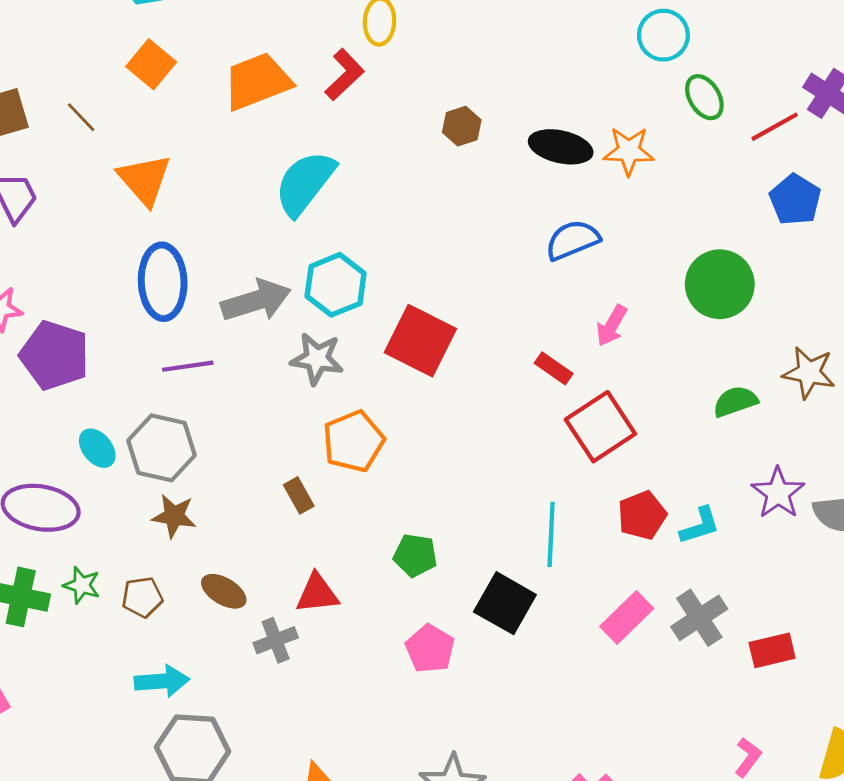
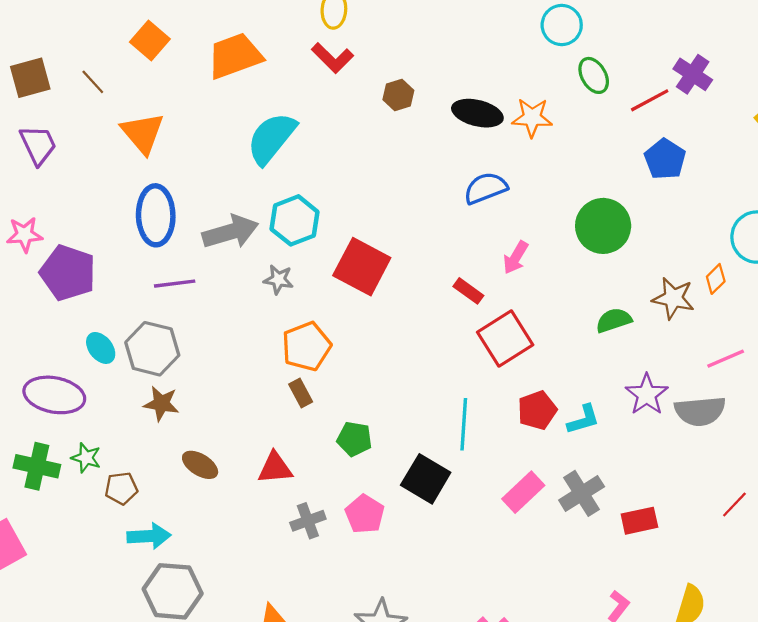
red L-shape: (344, 75) -> (332, 58), moved, turned 87
gray star: (317, 359) -> (278, 279), size x0.7
brown rectangle: (299, 495) -> (301, 393), moved
brown pentagon: (142, 597) -> (121, 488), moved
gray cross: (276, 640) -> (308, 521), moved

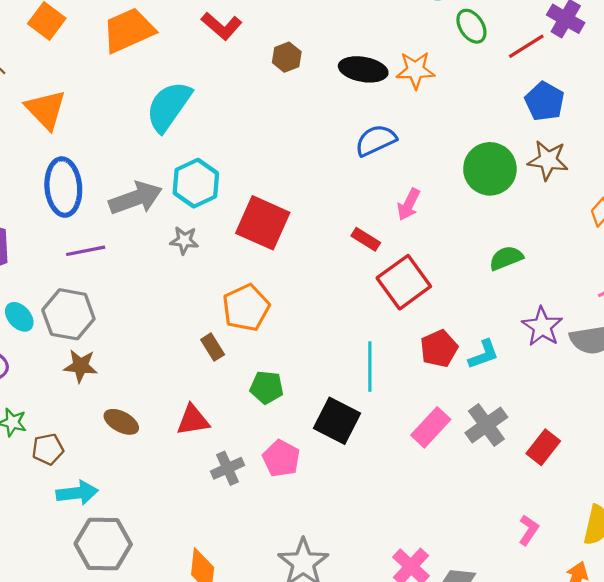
brown star: (673, 298) -> (548, 160), moved
orange pentagon: (306, 346) -> (246, 308), moved
red rectangle: (639, 521) -> (543, 447), turned -36

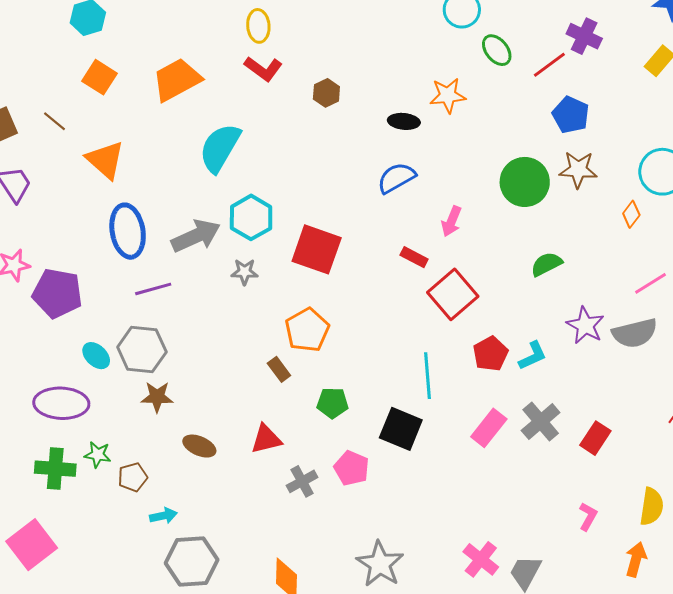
black ellipse: (363, 69) -> (404, 121), moved, size x0.7
blue semicircle: (376, 140) -> (396, 178), moved
cyan arrow: (77, 493) -> (163, 516), size x0.7

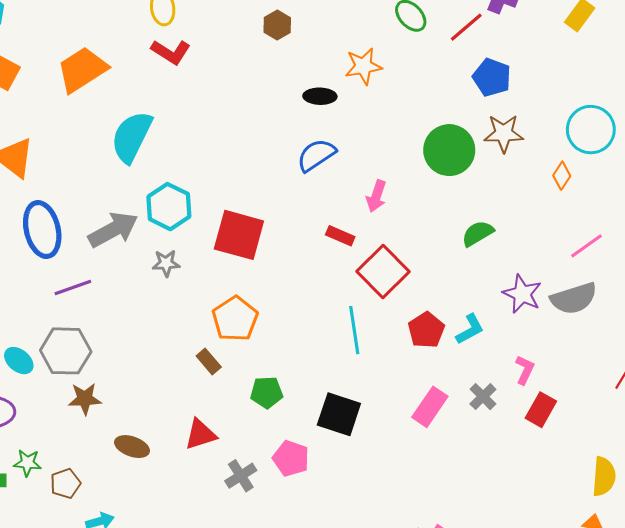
brown hexagon: (326, 93) -> (277, 25), moved
cyan line: (427, 376) -> (354, 330), moved
gray cross: (541, 422) -> (483, 397), size x0.7
pink L-shape: (588, 516) -> (525, 370), moved

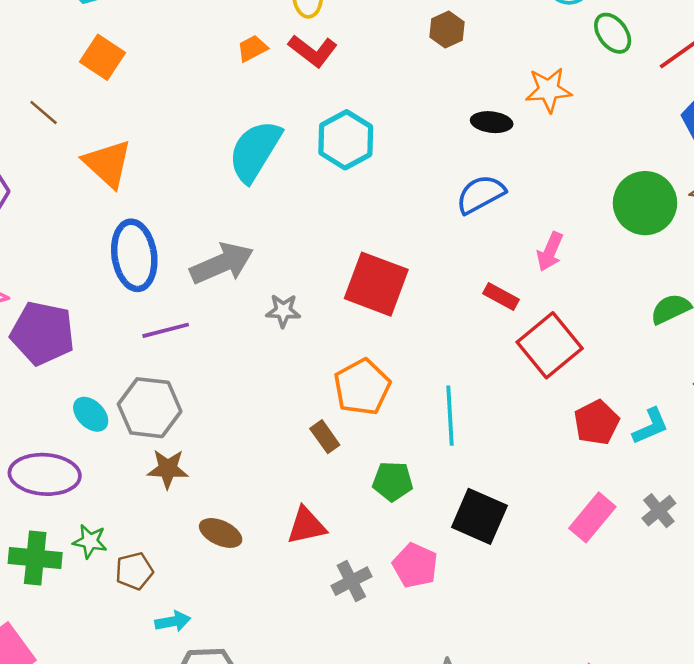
orange trapezoid: (82, 69) -> (252, 48), moved, size x0.5
cyan hexagon: (169, 207) -> (346, 140), moved
cyan line: (354, 330) -> (450, 416), moved

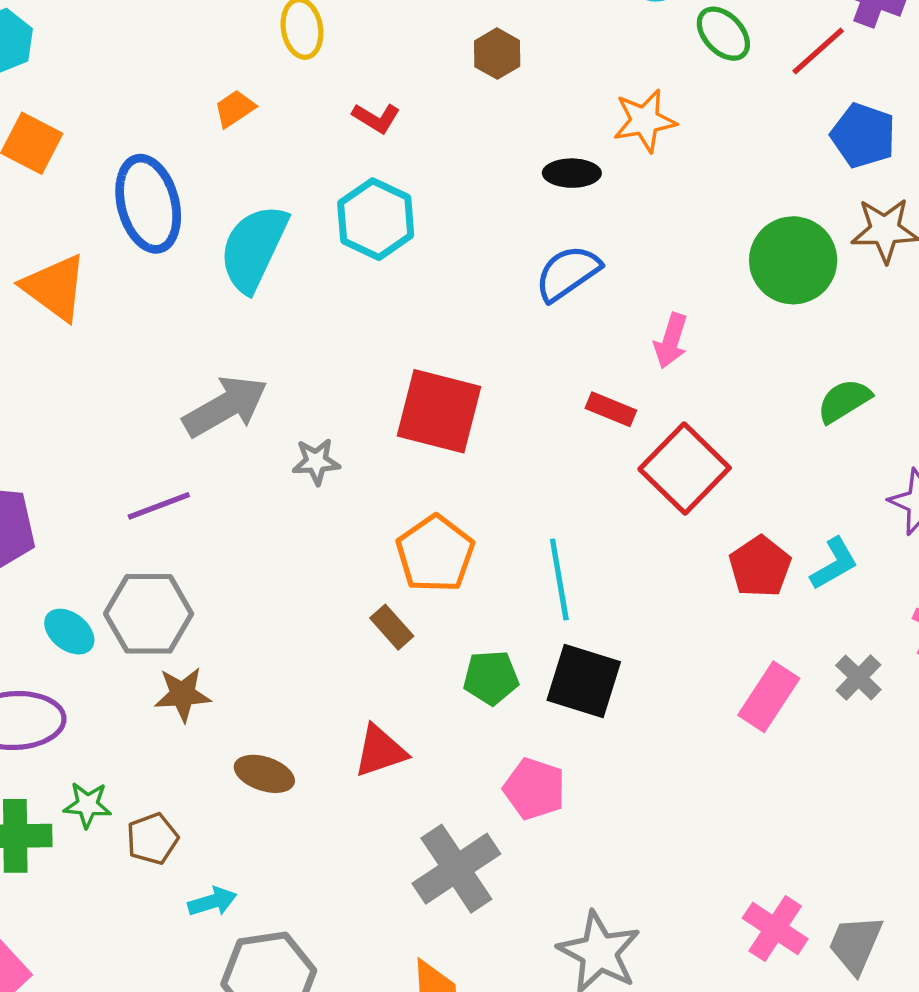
red L-shape: (313, 51) -> (376, 118), moved, size x0.7
blue ellipse: (134, 255) -> (148, 204), moved
black square: (479, 516) -> (584, 681), moved
gray cross: (351, 581) -> (456, 869), moved, size x1.6

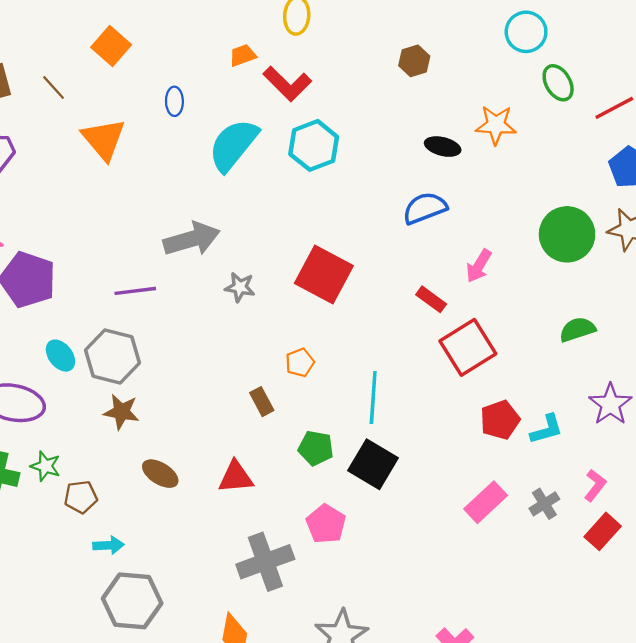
red L-shape: (376, 118) -> (287, 84), moved, size x1.6
blue ellipse: (148, 204) -> (174, 101), size x0.5
orange pentagon: (435, 554) -> (300, 363), size x0.6

